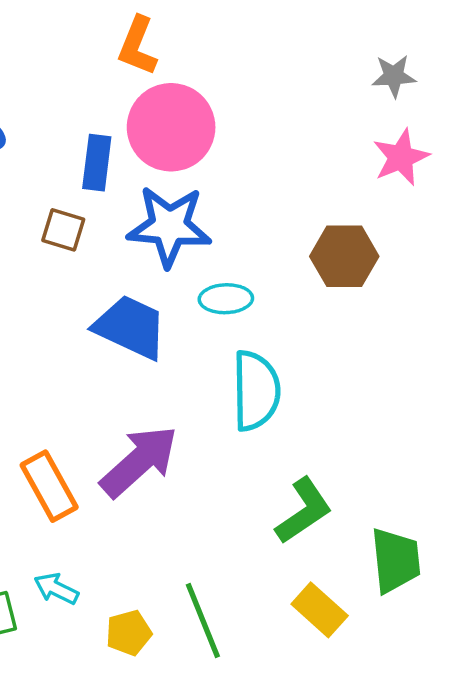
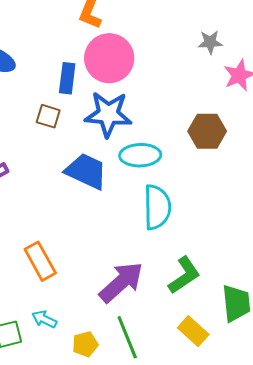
gray star: (394, 76) -> (210, 42), moved
cyan ellipse: (226, 299) -> (140, 155), size x1.4
purple arrow: (139, 461) -> (121, 282), moved

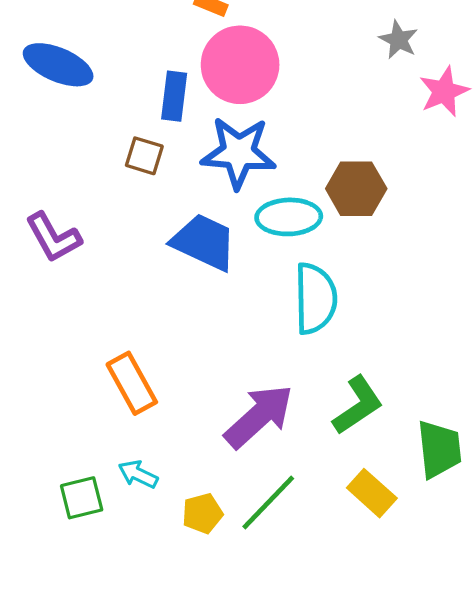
gray star: (210, 42) -> (399, 40), turned 30
brown hexagon: (207, 131) -> (356, 189), moved
green line: (127, 337) -> (268, 503), turned 66

